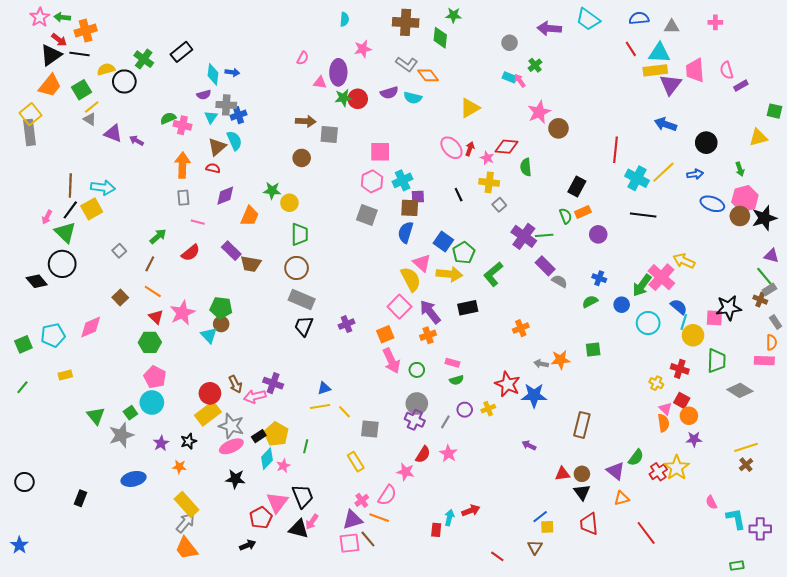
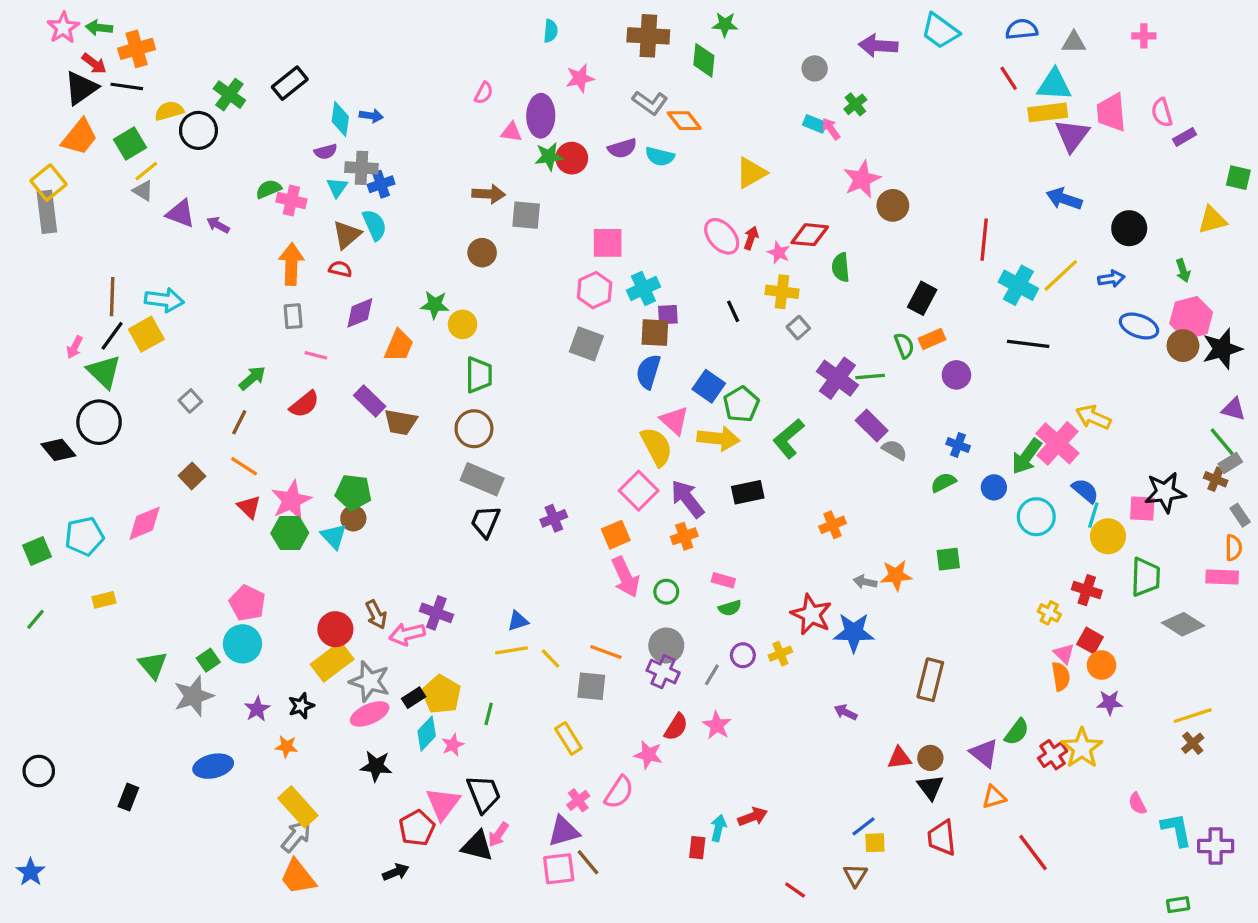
green hexagon: (150, 342) -> (290, 533), moved
orange line: (379, 518) -> (606, 652), moved

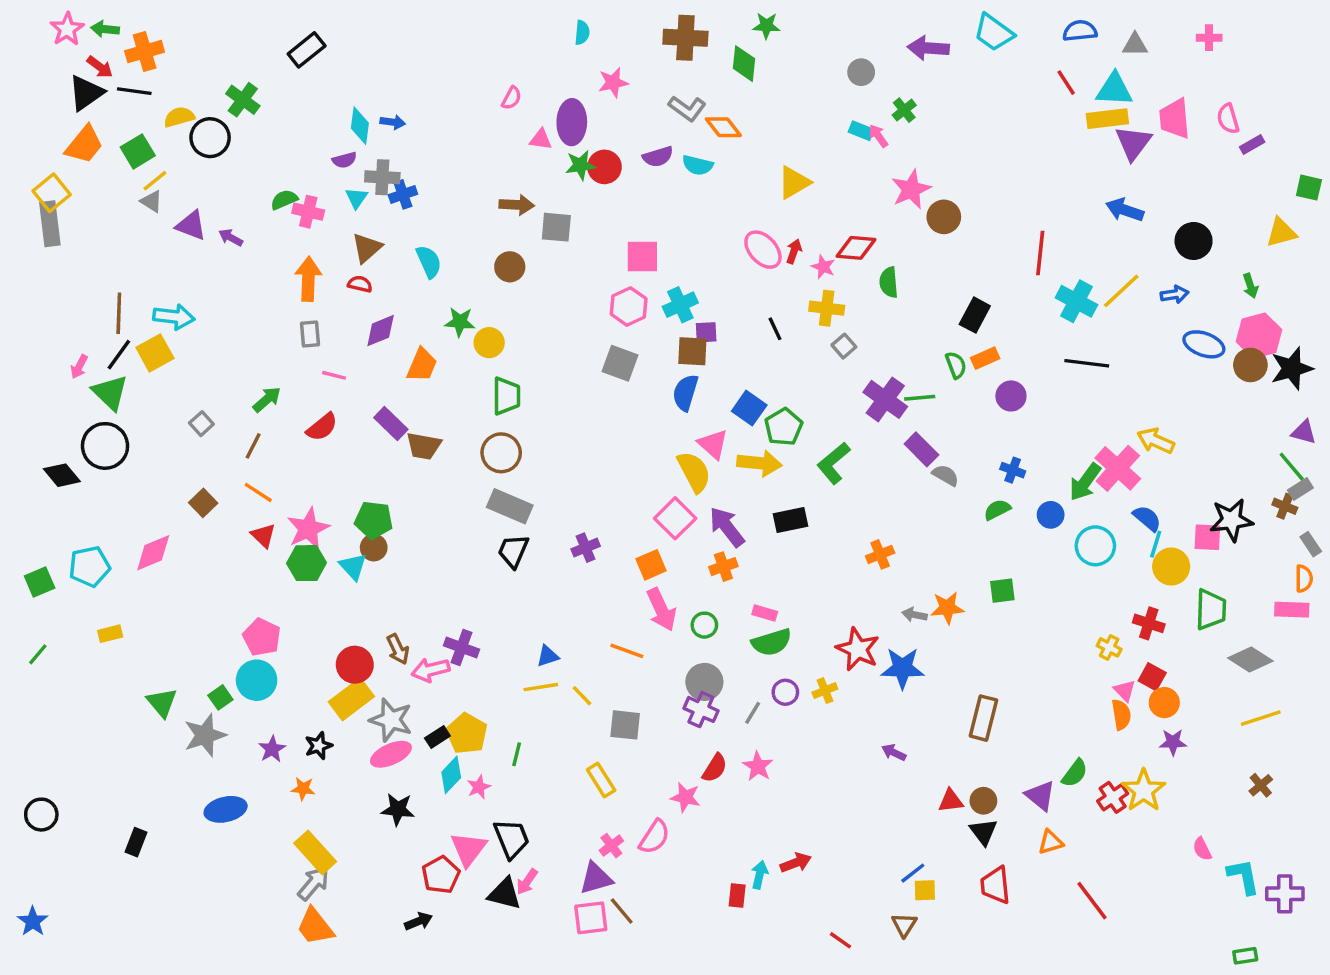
black rectangle: (290, 83) -> (307, 50), moved
cyan semicircle: (375, 225) -> (429, 262), moved
green semicircle: (730, 608) -> (772, 642), size x1.6
orange line: (606, 652) -> (627, 651), moved
yellow line: (1193, 716) -> (1261, 718), moved

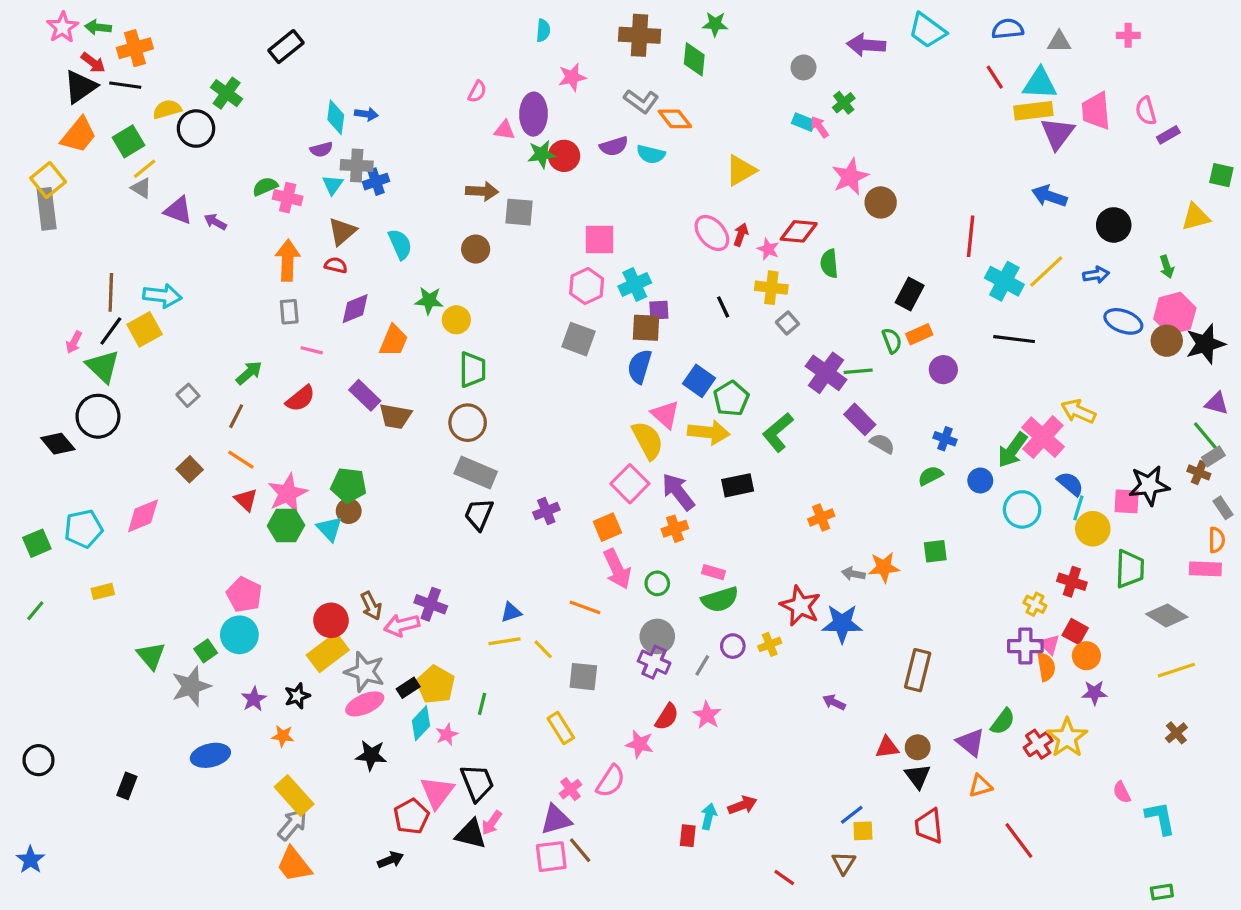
purple cross: (1285, 894) -> (1025, 646), moved

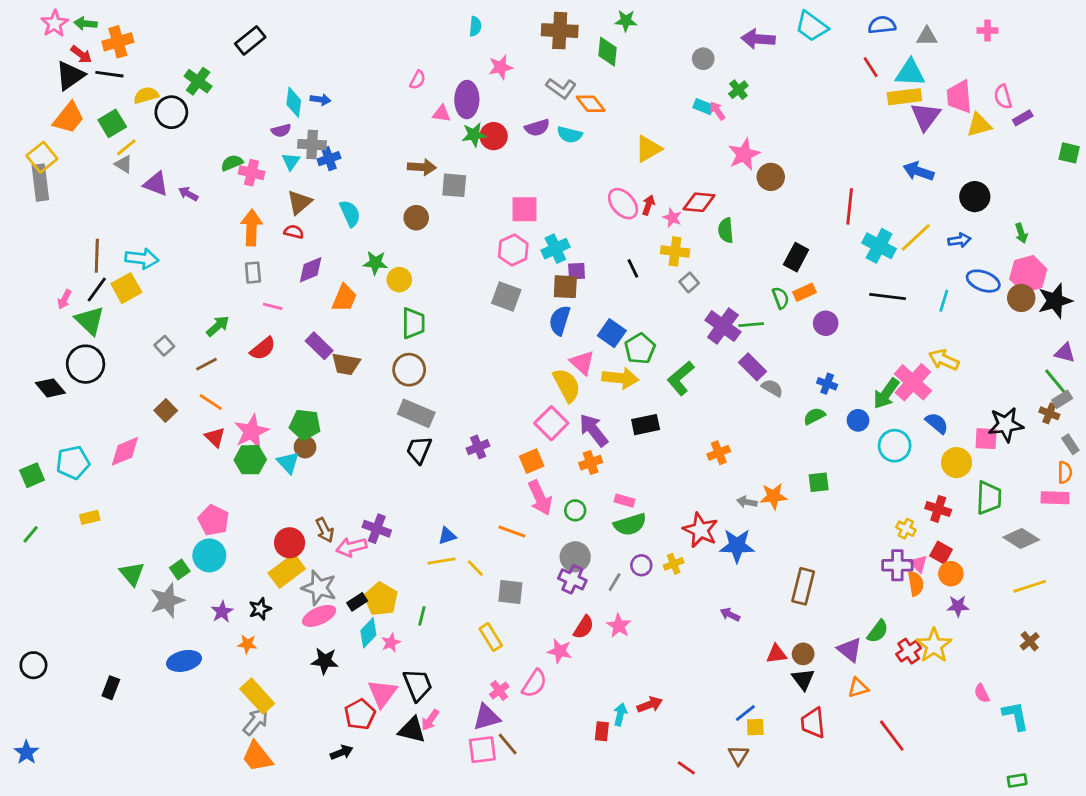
yellow triangle: (1196, 217) -> (979, 125), moved
brown line: (236, 416) -> (207, 364), turned 35
cyan line: (1078, 508) -> (944, 301), moved

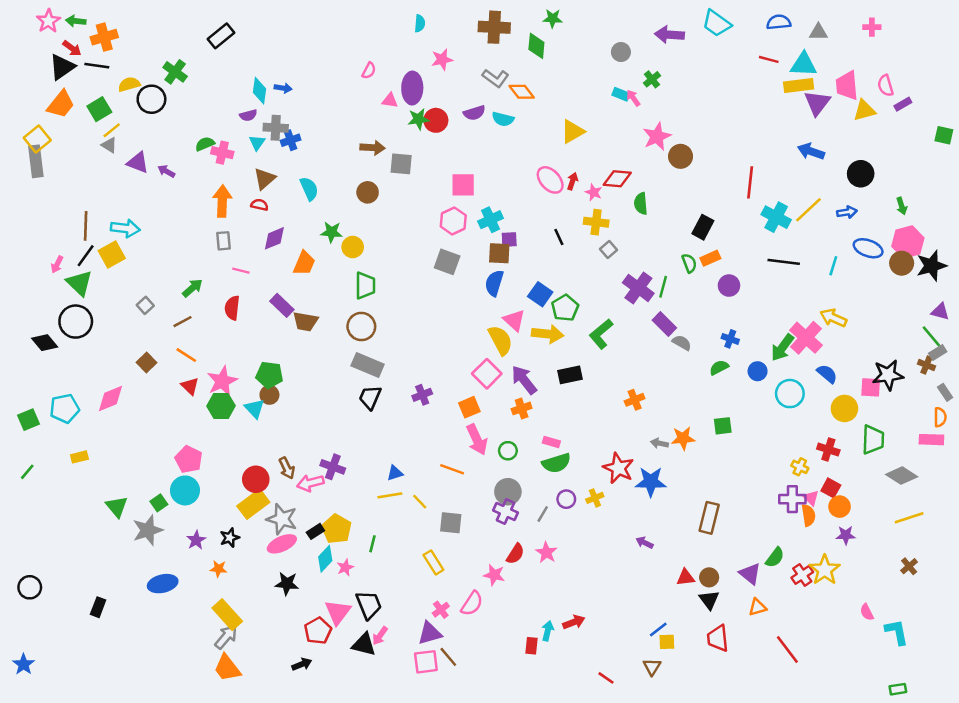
red line: (871, 67) -> (769, 59), turned -42
green line: (751, 325) -> (663, 287), turned -70
red semicircle: (263, 349) -> (232, 308), turned 135

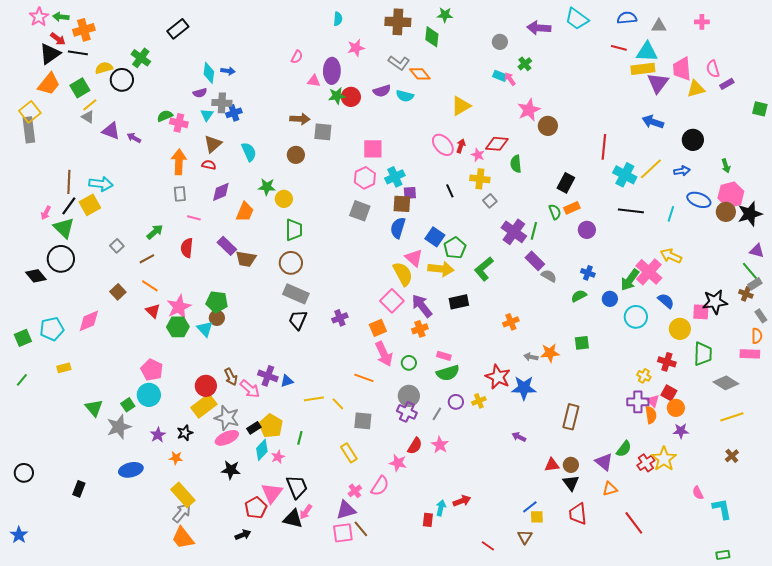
blue triangle: (395, 473) -> (287, 381), moved
pink arrow: (310, 483) -> (250, 389), turned -125

